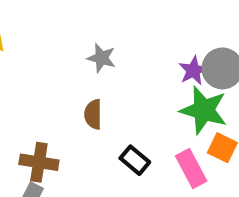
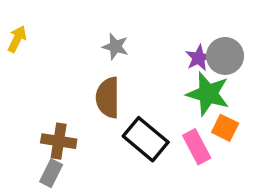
brown semicircle: (93, 114) -> (108, 98), size x1.5
black rectangle: (135, 160) -> (146, 139), size x1.6

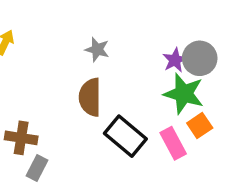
orange square: (225, 128) -> (200, 125), turned 30
brown cross: (59, 141) -> (21, 138), moved

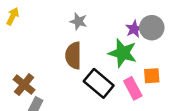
green star: (184, 94) -> (123, 53), moved
orange square: (200, 125) -> (152, 76), turned 30
brown cross: (21, 138) -> (24, 85), turned 30

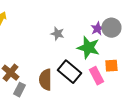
gray star: (78, 21) -> (57, 34), moved
brown semicircle: (73, 56) -> (45, 80), moved

